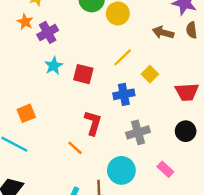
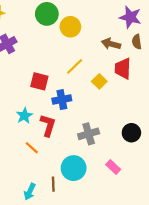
cyan star: (54, 66) -> (24, 116), moved
red trapezoid: (187, 92) -> (123, 69), moved, turned 95
blue cross: (124, 94) -> (62, 100), moved

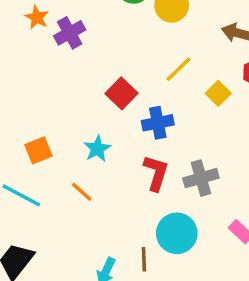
red square: (39, 81) -> (121, 93), turned 30
red L-shape: (48, 125) -> (156, 173), moved
orange line: (32, 148) -> (82, 192), moved

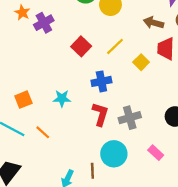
red square: (121, 93) -> (81, 46), moved
cyan star: (97, 149) -> (62, 98), turned 30
orange line: (82, 192) -> (43, 132), moved

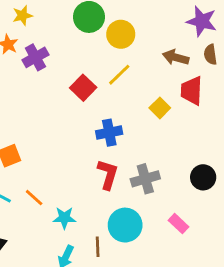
yellow line: (115, 46) -> (119, 75), moved
cyan star: (62, 98) -> (64, 218), moved

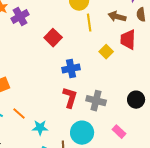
yellow line: (119, 75) -> (89, 23), moved, turned -54
gray cross: (145, 179) -> (96, 101), turned 30

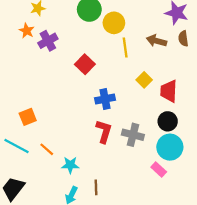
red trapezoid: (128, 40) -> (169, 91), moved
black circle: (136, 100) -> (168, 121), moved
cyan circle: (82, 133) -> (170, 147), moved

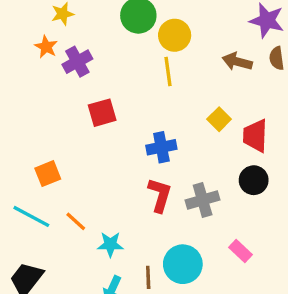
yellow line: (125, 47) -> (168, 71), moved
red square: (85, 64) -> (102, 113), moved, turned 30
gray cross: (133, 135) -> (203, 200), turned -30
cyan circle: (170, 147) -> (183, 264), moved

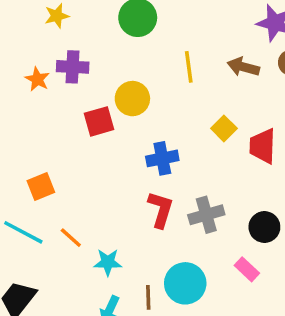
yellow circle: (175, 35) -> (132, 99), moved
orange star: (46, 47) -> (37, 79), moved
purple cross: (77, 62) -> (73, 67), turned 32
yellow line: (168, 71) -> (189, 67), moved
black circle: (254, 180) -> (264, 227), moved

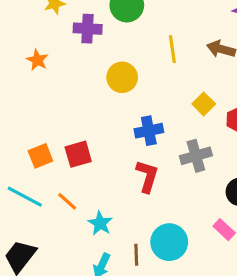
purple cross: (73, 67) -> (88, 29), moved
red square: (99, 121) -> (78, 154), moved
gray cross: (206, 215) -> (196, 156), moved
cyan star: (108, 262) -> (100, 223), turned 30

